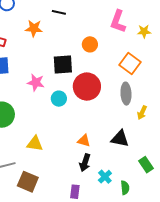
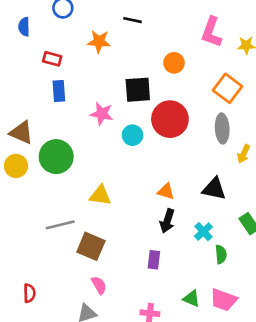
cyan cross: (105, 177) -> (203, 232), moved

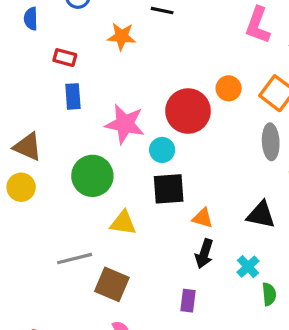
orange circle: (174, 63) -> (229, 88), moved
black square: (138, 90) -> (169, 189), moved
pink star: (102, 114) -> (125, 124), size x1.4
red circle: (170, 119) -> (188, 111), moved
green circle: (56, 157) -> (92, 176), moved

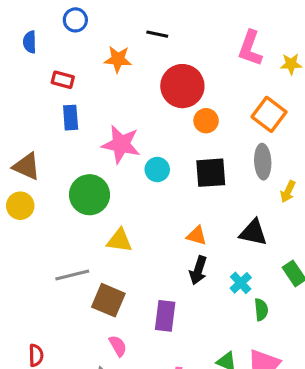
orange circle: (229, 88) -> (206, 121), moved
red circle: (188, 111) -> (182, 86), moved
black square: (169, 189) -> (211, 173), moved
purple rectangle: (188, 301) -> (165, 316), moved, size x1.4

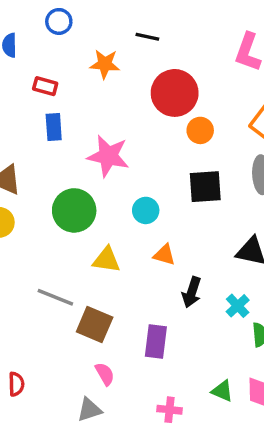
cyan circle: (157, 170) -> (146, 210), moved
orange triangle: (197, 236) -> (164, 255), moved
gray line: (72, 275) -> (55, 297), turned 36

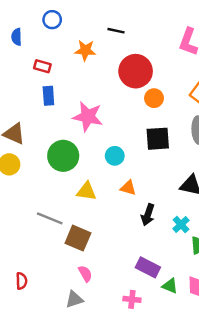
purple rectangle: (156, 342) -> (148, 267), moved, turned -70

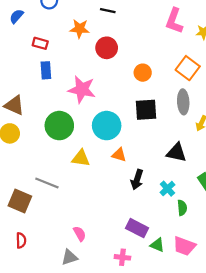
blue semicircle: (17, 37) -> (17, 16), turned 42
red circle: (136, 71) -> (107, 48), moved, size x0.7
cyan circle: (115, 156) -> (107, 126), size x1.6
brown square: (78, 238) -> (20, 201), moved

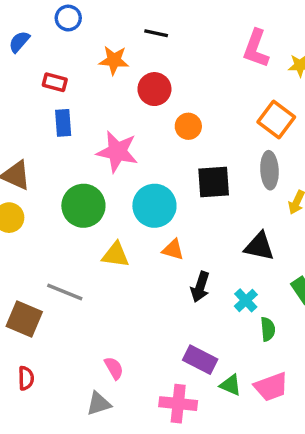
orange circle: (143, 73) -> (188, 126), moved
pink trapezoid: (184, 246) -> (271, 387), turned -40
pink cross: (122, 257) -> (178, 404), size x1.5

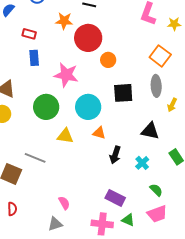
red circle: (154, 89) -> (88, 38), size x1.4
green semicircle: (268, 329) -> (156, 190), moved, turned -40
green triangle: (231, 385) -> (128, 220), moved

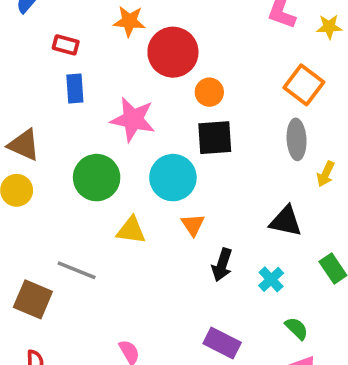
black square: (123, 93) -> (215, 138), moved
orange triangle: (99, 133) -> (193, 225), turned 40

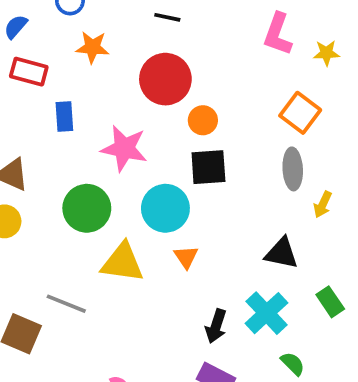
orange star: (129, 21) -> (92, 47), moved
red rectangle: (66, 45) -> (29, 72), moved, size x1.4
yellow triangle: (131, 230) -> (122, 263), size x1.4
black arrow: (222, 265) -> (216, 326), moved
cyan cross: (271, 279) -> (267, 313), size x1.6

